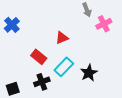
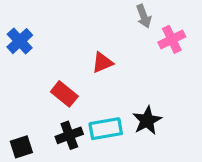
cyan rectangle: (64, 67) -> (106, 129), moved, turned 36

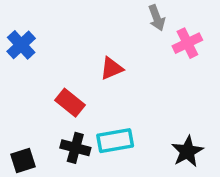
black star: (147, 120) -> (187, 151), moved
black cross: (69, 135) -> (75, 148), turned 35

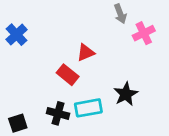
red rectangle: (70, 103) -> (68, 75), moved
black star: (187, 151) -> (126, 94), moved

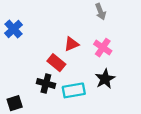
pink cross: (144, 33) -> (103, 48), moved, turned -30
black cross: (58, 113) -> (46, 83), moved

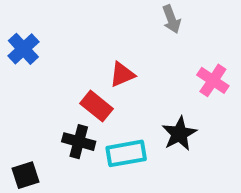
pink cross: (103, 48) -> (213, 80), moved

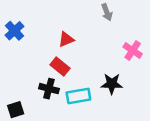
red triangle: (122, 74) -> (66, 39), moved
black star: (179, 134) -> (112, 84), turned 30

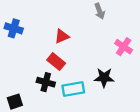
blue cross: (14, 31) -> (14, 28), turned -30

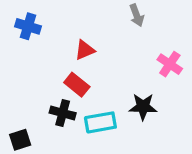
blue cross: (14, 28) -> (28, 26), moved

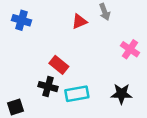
red triangle: (85, 50) -> (79, 21), moved
black star: (143, 107) -> (121, 94), moved

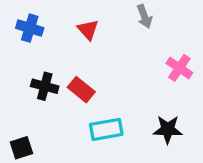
red triangle: (79, 21) -> (88, 30), moved, turned -49
black cross: (48, 87) -> (45, 86), moved

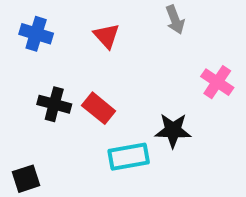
black star: (168, 129) -> (173, 130), moved

